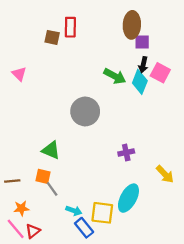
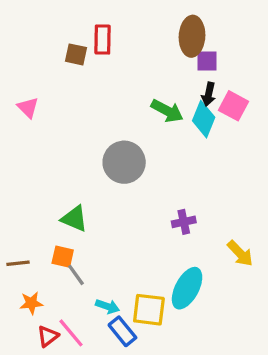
pink line: (16, 229) -> (71, 333), moved

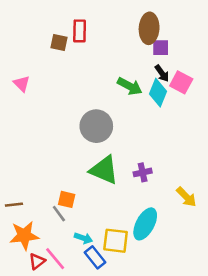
black arrow: (209, 94) -> (162, 73), turned -48
green triangle: (74, 219) -> (104, 170), moved, size x1.4
orange square: (63, 257) -> (67, 199), moved
orange star: (31, 303) -> (24, 236), size x1.6

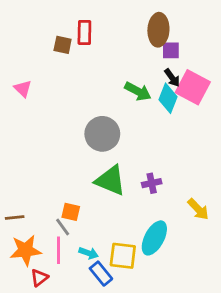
pink square: (181, 82) -> (193, 87), size x1.4
pink line: (55, 259) -> (58, 250), moved, turned 40

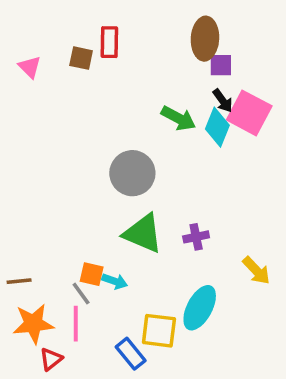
pink triangle: (23, 89) -> (30, 67), moved
cyan arrow: (89, 253) -> (115, 281), moved

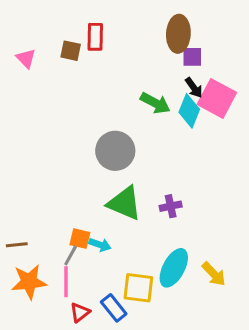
yellow arrow: (256, 271) -> (214, 274), moved
gray line: (81, 294) -> (71, 255), turned 65
red triangle: (51, 359) -> (80, 312), moved

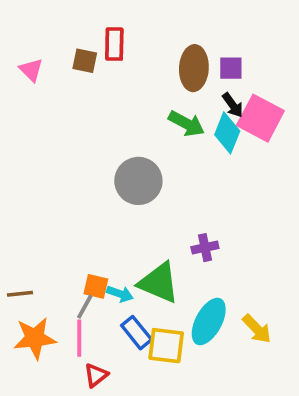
brown ellipse: (178, 34) -> (194, 68), moved
green triangle: (124, 203) -> (159, 283), moved
blue rectangle: (114, 308) -> (137, 333), moved

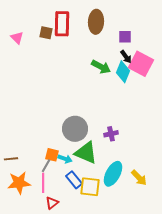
red rectangle: (114, 44) -> (62, 24), size x1.4
brown ellipse: (194, 68) -> (96, 22), moved
gray circle: (138, 181) -> (75, 129), moved

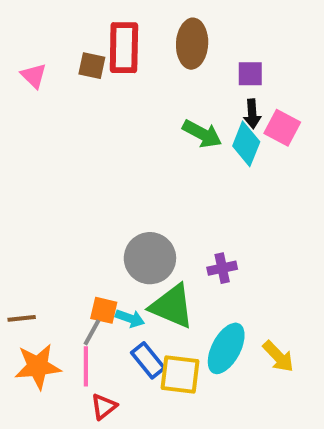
black arrow: (126, 57) -> (252, 114), turned 32
pink square: (141, 64) -> (282, 128), size x0.7

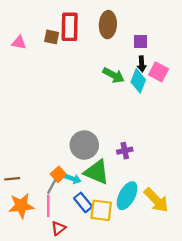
pink triangle: (34, 76) -> (19, 43), turned -35
orange square: (104, 310) -> (58, 174), turned 35
yellow arrow: (278, 356) -> (156, 200), size x1.4

